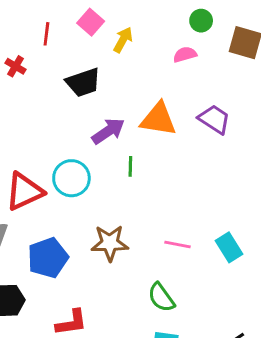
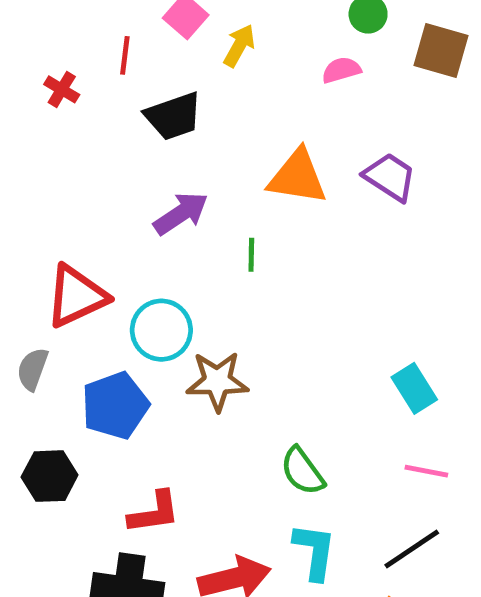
red line: (46, 34) -> (125, 55), moved
purple arrow: (108, 131) -> (181, 213), moved
cyan circle: (71, 178) -> (161, 330), moved
pink line: (177, 244) -> (426, 471), moved

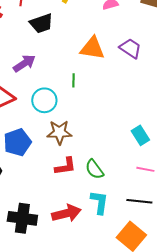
purple arrow: (181, 213) -> (24, 63), moved
cyan circle: (161, 330) -> (44, 100), moved
red L-shape: (154, 512) -> (65, 166), moved
black line: (412, 549) -> (139, 201), turned 40

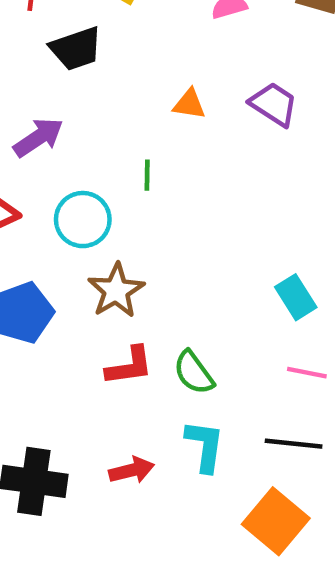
orange triangle: (92, 48) -> (189, 104), size x0.6
brown star: (59, 132) -> (116, 291), turned -30
red arrow: (66, 213) -> (132, 470), size x0.7

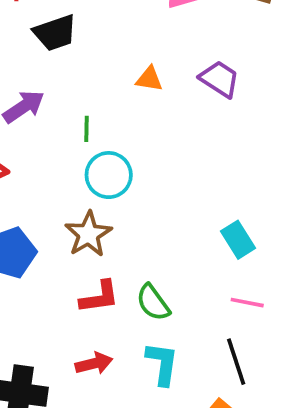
green line: (147, 175) -> (86, 129), moved
cyan circle: (83, 220) -> (109, 175), moved
black line: (294, 444) -> (236, 362), turned 66
red arrow: (132, 470) -> (94, 363), moved

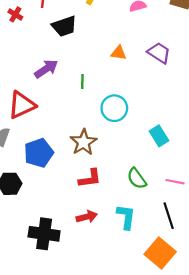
cyan circle: (109, 175) -> (114, 108), moved
cyan rectangle: (238, 240) -> (159, 136), moved
green semicircle: (153, 303) -> (137, 178), moved

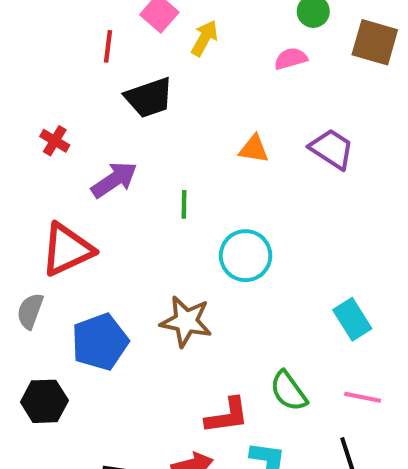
red cross: (15, 14) -> (55, 141), moved
cyan rectangle: (159, 136) -> (352, 319), moved
brown star: (83, 142) -> (186, 321), turned -30
red L-shape: (90, 178) -> (227, 416), moved

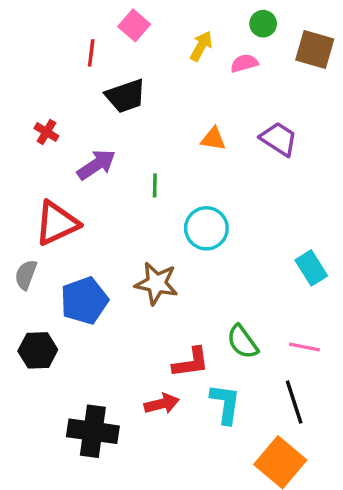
yellow arrow: (204, 38) -> (201, 46), moved
cyan rectangle: (352, 319) -> (311, 268), moved

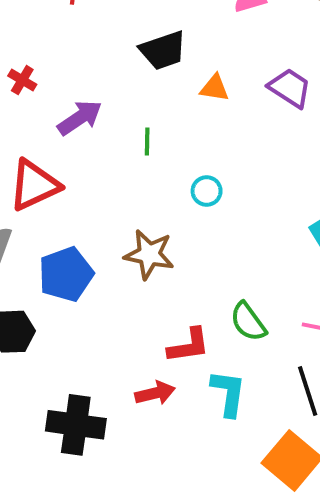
black trapezoid: (126, 96) -> (163, 50), moved
cyan circle: (206, 228) -> (207, 191), size x0.6

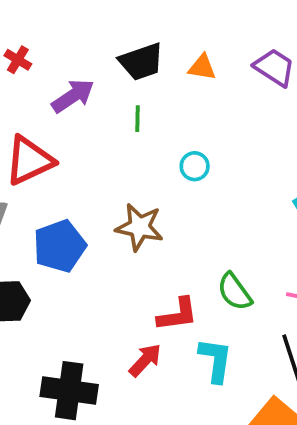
black trapezoid: (163, 50) -> (141, 62), moved
red arrow: (155, 393) -> (145, 360), turned -33

